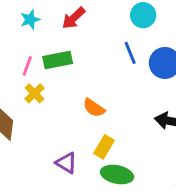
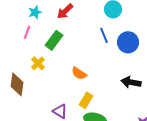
green rectangle: (58, 60) -> (54, 40), turned -42
pink line: (27, 66) -> (27, 32), moved

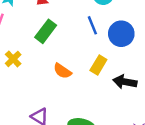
green rectangle: (54, 40) -> (46, 31), moved
yellow rectangle: (86, 100) -> (98, 65), moved

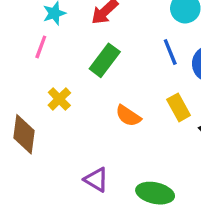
yellow rectangle: (98, 65) -> (179, 107), turned -60

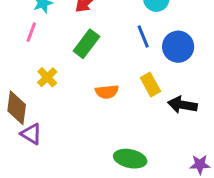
orange semicircle: (128, 116) -> (107, 92), turned -40
purple triangle: (96, 180) -> (31, 134), moved

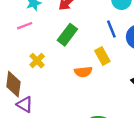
pink line: (31, 32) -> (25, 26), turned 49
yellow rectangle: (150, 84) -> (102, 56), moved

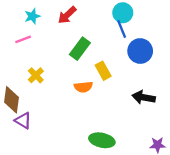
blue line: (111, 29) -> (122, 29), moved
green rectangle: (67, 35) -> (80, 49), moved

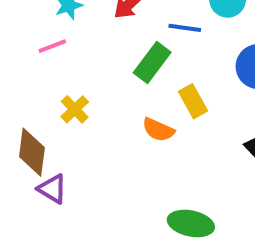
blue line: (122, 29) -> (185, 28), moved, turned -60
orange semicircle: (83, 87) -> (158, 130), turned 30

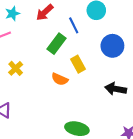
blue line: (185, 28) -> (74, 25), turned 56

